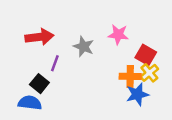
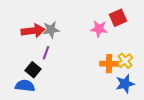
gray star: (84, 47) -> (51, 30), moved, turned -30
red square: (146, 55) -> (118, 18), moved, turned 36
blue star: (137, 94) -> (125, 84), moved

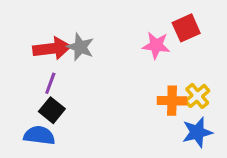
gray star: (51, 30) -> (80, 47), turned 30
purple line: (46, 53) -> (50, 83), moved

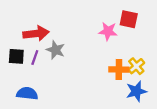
red square: (186, 28) -> (129, 19), turned 36
gray star: (80, 47) -> (56, 50), moved
black square: (52, 110) -> (16, 56), moved, turned -35

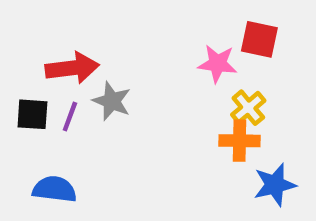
yellow cross: (136, 66) -> (248, 108), moved

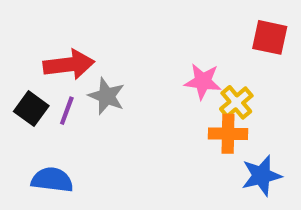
red square: (259, 39) -> (270, 37), moved
pink star: (217, 64) -> (203, 81), moved
black square: (32, 114) -> (31, 109), turned 32

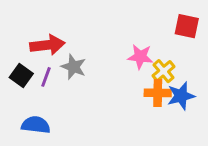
blue star: (261, 176) -> (181, 96), moved

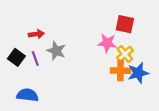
red square: (187, 26) -> (125, 24), moved
red arrow: (47, 45) -> (36, 34), size x0.6
purple line: (46, 77) -> (35, 59), turned -40

